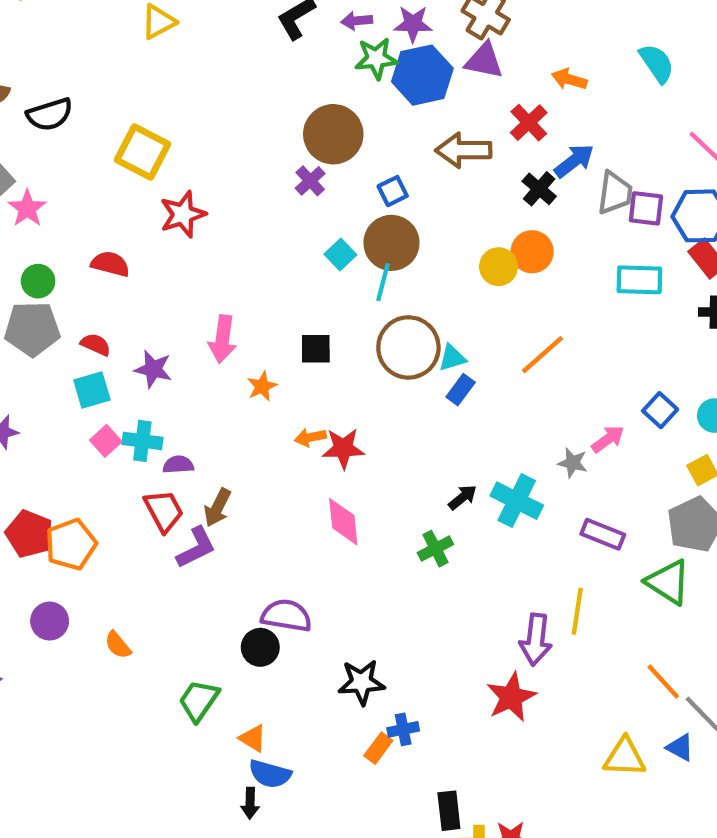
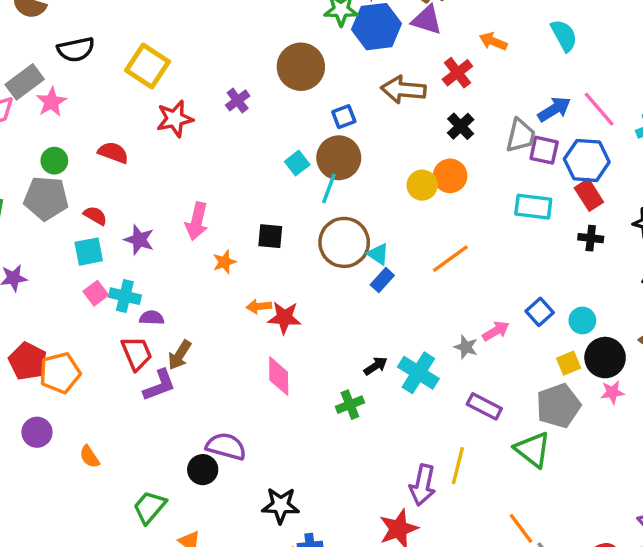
black semicircle: (50, 114) -> (76, 49), moved
blue arrow: (574, 161) -> (554, 109), moved
purple cross: (310, 181) -> (238, 100), moved
cyan triangle: (452, 358) -> (378, 254), turned 45

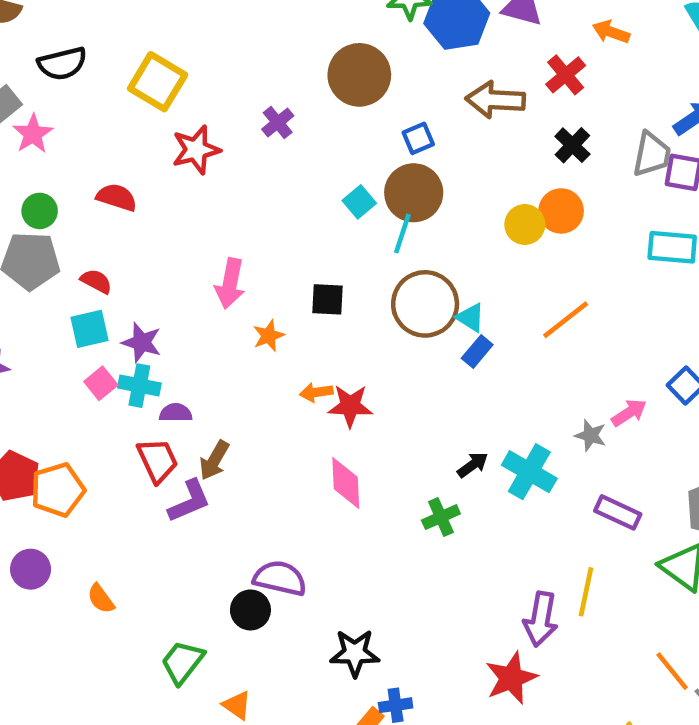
purple star: (139, 240) -> (142, 342), moved

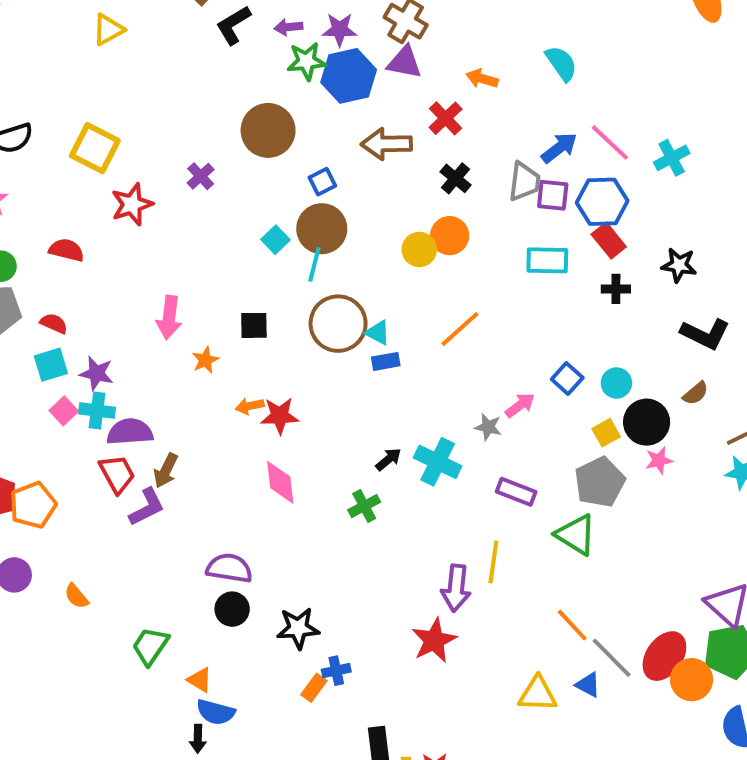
blue rectangle: (477, 352) -> (386, 361), turned 44
purple semicircle: (176, 413) -> (130, 432), size x1.6
black circle: (250, 610) -> (232, 609), moved

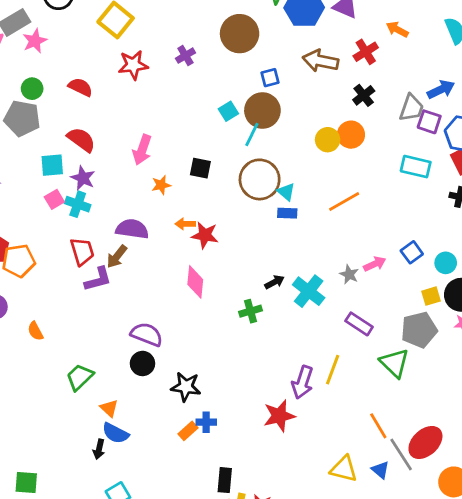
red semicircle: (54, 323) -> (81, 140), moved, size x1.5
purple semicircle: (130, 432) -> (132, 229), moved
red ellipse: (664, 656) -> (425, 442), moved

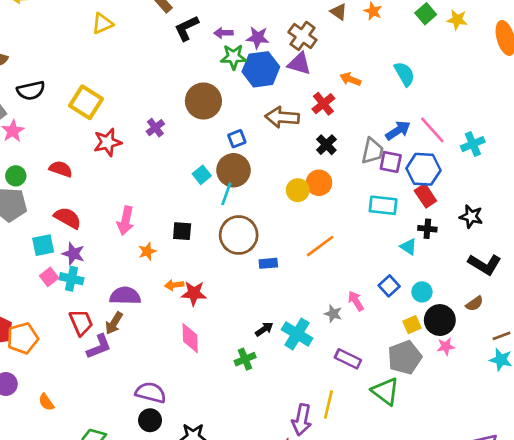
cyan triangle: (286, 192) -> (408, 247), moved
pink arrow: (375, 264) -> (356, 301), turned -90

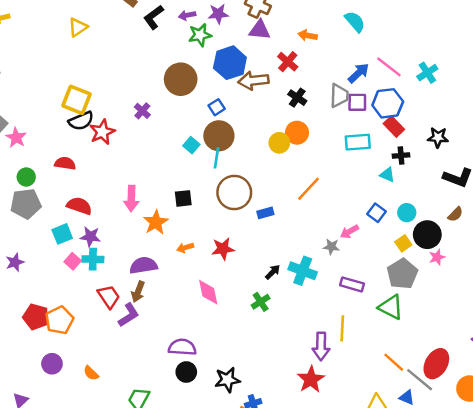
blue hexagon: (261, 69) -> (230, 63), moved
black semicircle: (31, 90) -> (81, 121), moved
orange star: (147, 251) -> (156, 222), size x1.5
red star: (194, 293) -> (223, 249), moved
pink arrow: (356, 301) -> (349, 232), turned -78

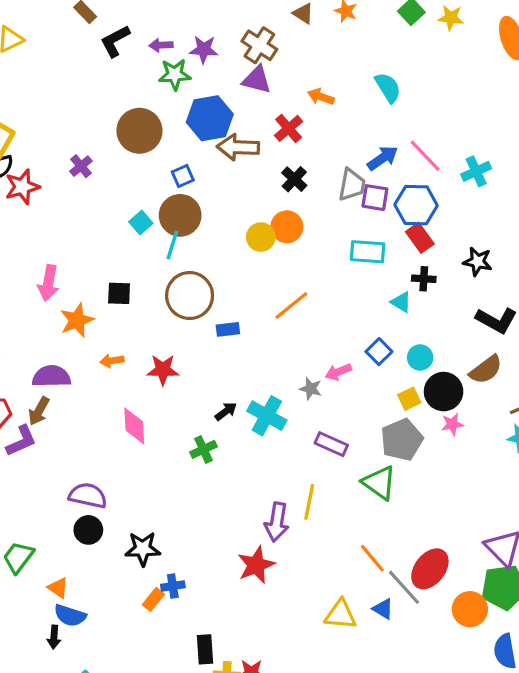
brown semicircle: (455, 214) -> (486, 370), size x1.5

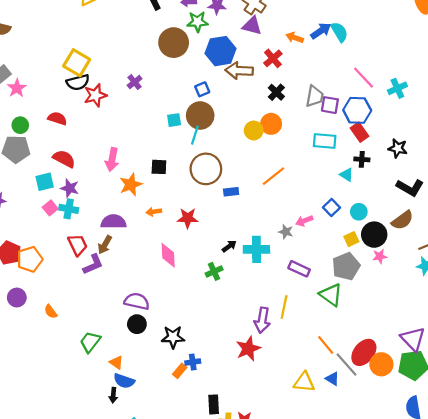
brown circle: (139, 131) -> (174, 43), moved
blue arrow: (383, 158) -> (321, 31), moved
cyan square: (141, 223) -> (174, 120), turned 32
cyan cross: (267, 416) -> (256, 249), turned -30
orange circle: (470, 609) -> (381, 364), moved

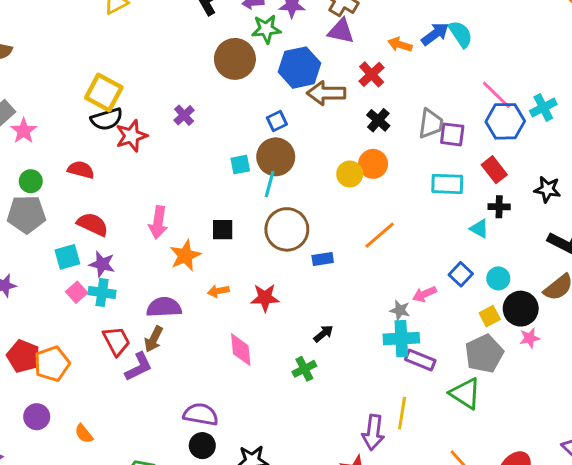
blue hexagon: (357, 110) -> (505, 121), moved
cyan cross: (256, 249) -> (401, 339), moved

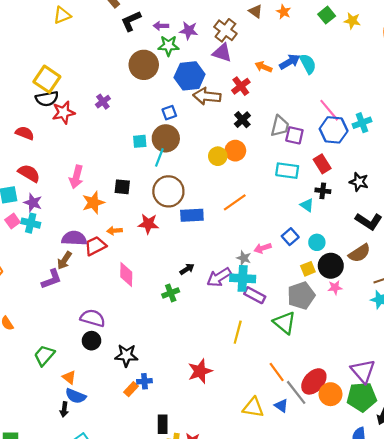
blue rectangle: (323, 259) -> (192, 215), size x1.5
red star: (265, 298) -> (148, 224), moved
red trapezoid: (116, 341) -> (95, 246), moved, turned -95
purple arrow: (373, 432) -> (219, 277), moved, turned 45

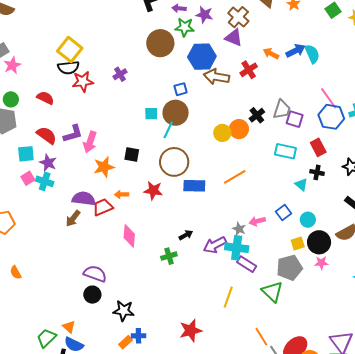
black cross: (242, 120) -> (257, 115), moved
purple L-shape: (52, 279) -> (73, 134), moved
green trapezoid: (44, 355) -> (46, 338), moved

